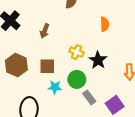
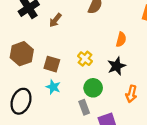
brown arrow: (45, 31) -> (55, 20), moved
black star: (98, 60) -> (117, 66), moved
green circle: (77, 79) -> (93, 88), moved

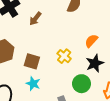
orange semicircle: (121, 39) -> (91, 41), moved, turned -152
green circle: (93, 88) -> (81, 84), moved

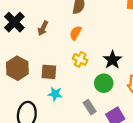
orange semicircle: (91, 41) -> (76, 33), moved

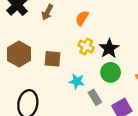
black star: (112, 60) -> (109, 48), moved
cyan star: (55, 94) -> (77, 81), moved

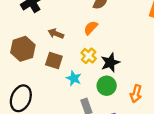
brown arrow: (47, 12) -> (56, 34), moved, turned 72
cyan star: (77, 81) -> (74, 78), moved

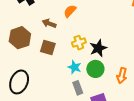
orange semicircle: (91, 28) -> (70, 11), moved
yellow cross: (89, 56) -> (79, 43), turned 32
cyan star: (74, 78) -> (75, 67), moved

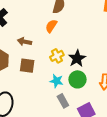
orange semicircle: (70, 11) -> (51, 26), moved

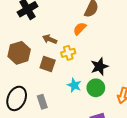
yellow cross: (57, 56) -> (68, 53), moved
gray rectangle: (63, 101) -> (42, 102), moved

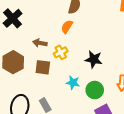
black star: (99, 66) -> (94, 59), turned -30
green circle: (96, 88) -> (95, 90), moved

